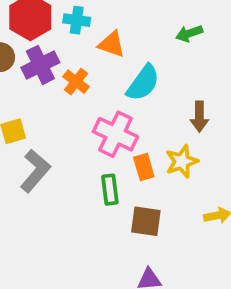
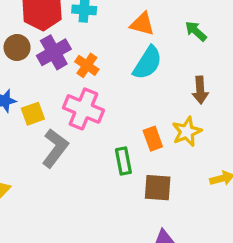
green arrow: (189, 33) -> (196, 31), moved, turned 65
orange triangle: (112, 44) -> (142, 24), moved
pink cross: (115, 134) -> (83, 109), moved

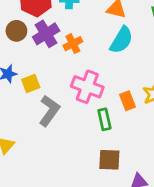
orange cross: (87, 65) -> (73, 44), turned 30
pink cross: (83, 109) -> (87, 87), moved
brown square: (158, 188) -> (109, 160), moved

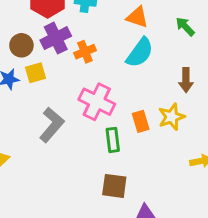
brown circle: (16, 31) -> (21, 45), moved
yellow square: (31, 84) -> (36, 73), moved

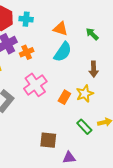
pink cross: (97, 102) -> (35, 85), turned 30
orange rectangle: (141, 121) -> (64, 97), turned 48
green rectangle: (113, 140) -> (84, 127), moved, turned -35

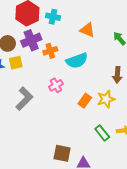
cyan semicircle: (63, 52) -> (77, 61), moved, turned 30
pink cross: (35, 85) -> (56, 85), size x0.6
brown square: (48, 140) -> (62, 153), moved

